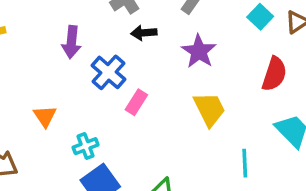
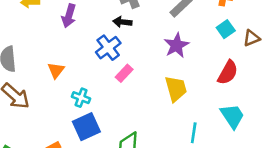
black arrow: (144, 33) -> (122, 22), moved
purple arrow: (71, 42) -> (69, 16), moved
cyan cross: (86, 146) -> (81, 98), turned 30

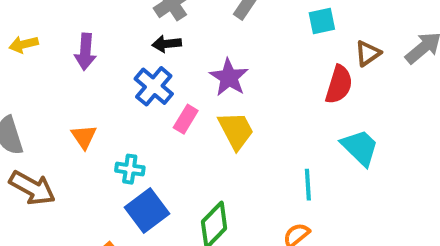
cyan square: (226, 29) -> (322, 21), turned 36
brown triangle: (252, 38) -> (368, 53), moved
purple star: (176, 45) -> (229, 77), moved
yellow trapezoid: (176, 89) -> (236, 131), moved

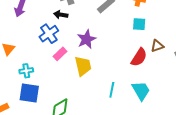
cyan cross: (130, 169) -> (26, 71), turned -32
cyan line: (308, 185) -> (112, 90), moved
blue square: (147, 210) -> (29, 93), turned 30

